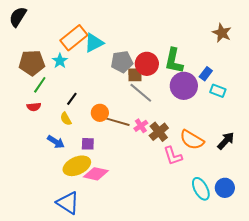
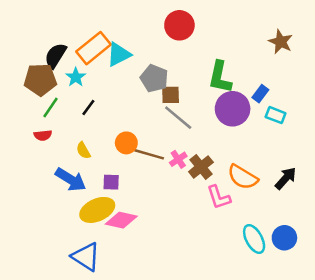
black semicircle: (18, 17) -> (56, 56), moved
gray pentagon: (122, 62) -> (154, 78), turned 30
red circle: (147, 64) -> (179, 25), moved
black line: (72, 99) -> (88, 107), moved
blue arrow: (56, 142) -> (71, 180), size x1.4

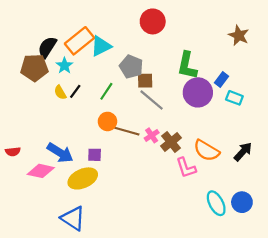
green line: (50, 107) -> (106, 91), moved
red semicircle: (43, 135) -> (13, 152), moved
yellow semicircle: (83, 150) -> (60, 92), moved
pink diamond: (121, 220) -> (41, 171), moved

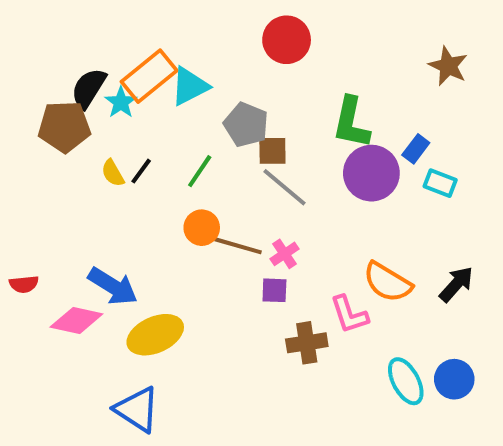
cyan star: (64, 66) -> (121, 102), moved
brown cross: (171, 142) -> (307, 343), moved, turned 30
purple square: (95, 155) -> (274, 290), moved

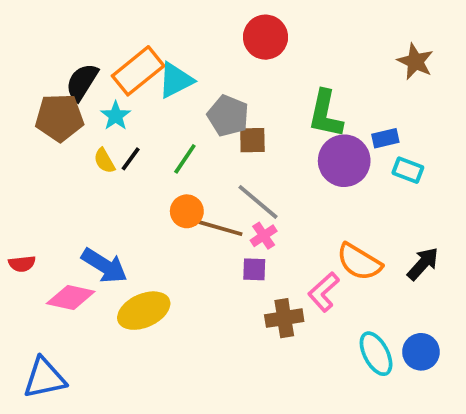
cyan star: (121, 102) -> (116, 116), moved
blue rectangle: (416, 149) -> (385, 138), turned 40
gray line: (285, 187) -> (258, 202), moved
pink L-shape: (349, 315) -> (324, 292), turned 66
blue triangle: (137, 409) -> (44, 378), moved, turned -45

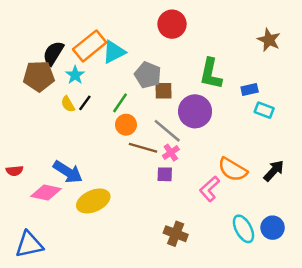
purple circle: (344, 161) -> (195, 111), moved
orange circle: (187, 211) -> (126, 125), moved
brown cross: (284, 318) -> (176, 234), moved, turned 30

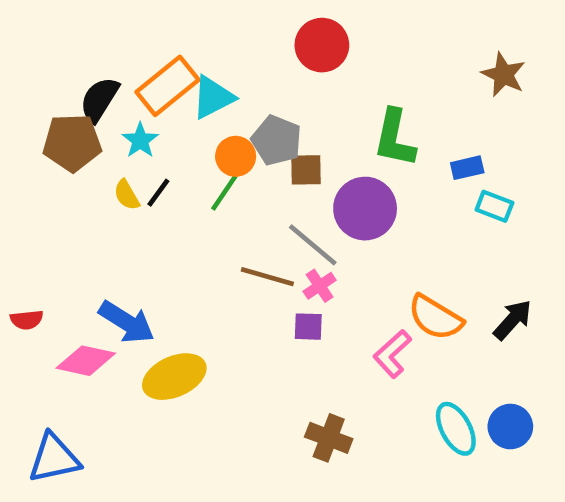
orange circle: (126, 125) -> (236, 156), moved

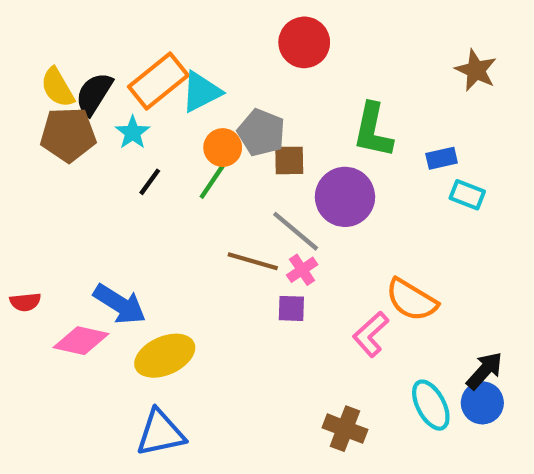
yellow semicircle: (127, 195) -> (57, 87), moved, size x1.4
black arrow: (513, 320) -> (484, 371), moved
brown cross: (329, 438) -> (345, 429), moved
blue triangle: (54, 458) -> (160, 433), moved

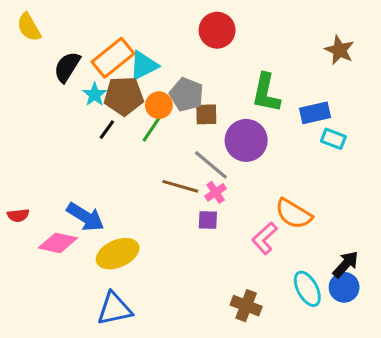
yellow semicircle: (57, 87) -> (29, 27), moved
brown pentagon: (68, 135) -> (124, 96), moved
blue rectangle: (442, 158) -> (315, 113), size x1.4

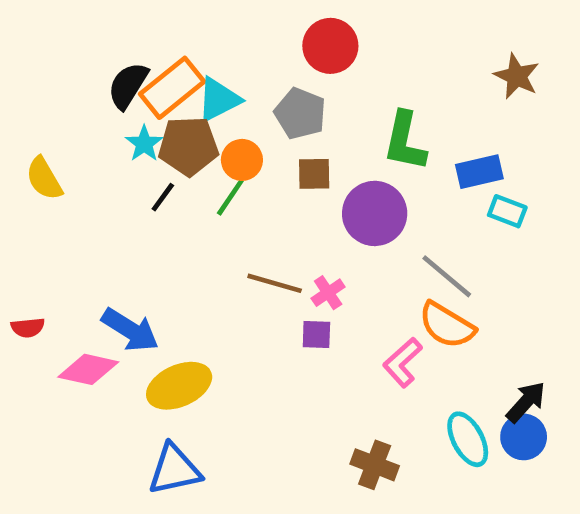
yellow semicircle: (29, 27) -> (44, 179), moved
black semicircle: (67, 67) -> (128, 85), moved
gray pentagon: (186, 94) -> (300, 113), moved
gray line: (211, 165) -> (447, 276), moved

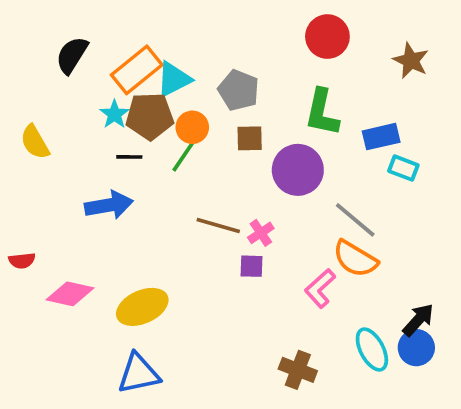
red circle: (330, 46) -> (327, 37), moved
black semicircle: (128, 85) -> (72, 55), moved
black line: (163, 197) -> (129, 157), turned 55
blue arrow: (130, 330) -> (109, 205), moved, turned -42

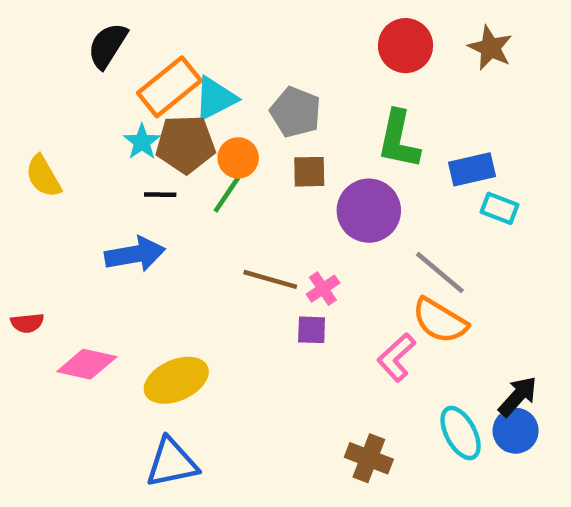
black semicircle: (72, 55) -> (107, 46), moved
brown star: (411, 61) -> (490, 48), moved

